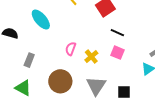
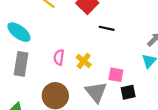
pink square: (118, 53) -> (116, 75), moved
gray rectangle: (29, 60) -> (21, 64), moved, size x1.5

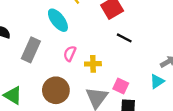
cyan ellipse: (19, 32) -> (58, 20), moved
yellow cross: (84, 61) -> (93, 64), turned 35

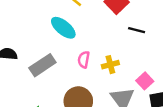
gray rectangle: (31, 50) -> (42, 65), turned 45
pink square: (121, 86) -> (145, 81), turned 35

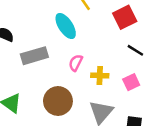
pink square: (145, 81) -> (131, 82), moved

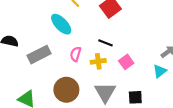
black line: (135, 50) -> (106, 43), moved

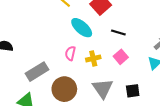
cyan ellipse: (61, 24) -> (82, 28), moved
black line: (106, 43) -> (118, 33), moved
gray rectangle: (39, 55) -> (37, 72), moved

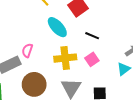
pink semicircle: (70, 53) -> (27, 50), moved
yellow cross: (93, 58) -> (65, 58), size x1.5

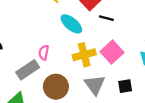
black line: (92, 36) -> (106, 18), moved
pink square: (92, 59) -> (112, 52), size x1.5

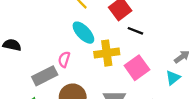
cyan ellipse: (71, 24) -> (83, 33), moved
yellow cross: (84, 55) -> (107, 53), moved

